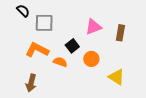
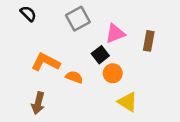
gray square: (44, 23) -> (78, 19), moved, turned -30
black square: (72, 46) -> (100, 55), moved
yellow triangle: (116, 77) -> (128, 102), moved

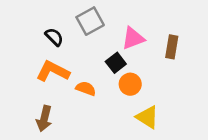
black semicircle: (28, 14) -> (54, 37), moved

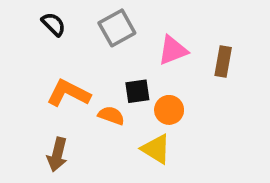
black semicircle: (54, 37) -> (54, 24), moved
black square: (116, 63) -> (137, 91), moved, turned 30
yellow triangle: (147, 117) -> (156, 149), moved

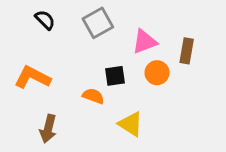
orange L-shape: (68, 93) -> (33, 77), moved
orange circle: (169, 110) -> (157, 73), moved

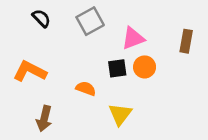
brown rectangle: (187, 51) -> (186, 41), moved
black square: (115, 76) -> (117, 68), moved
yellow triangle: (131, 124) -> (120, 114), turned 35

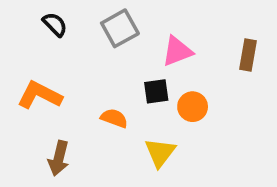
orange circle: (145, 67) -> (193, 107), moved

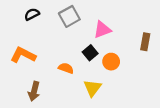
black semicircle: (55, 24) -> (32, 14), turned -72
brown rectangle: (248, 55) -> (145, 42), moved
black square: (156, 91) -> (90, 53), turned -32

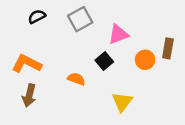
orange circle: (111, 62) -> (145, 60), moved
yellow triangle: (92, 88) -> (122, 102), moved
brown arrow: (34, 91) -> (29, 95), moved

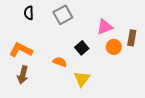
black semicircle: (37, 17) -> (29, 13), turned -64
pink triangle: (118, 34) -> (105, 27), moved
yellow triangle: (122, 102) -> (82, 79), moved

